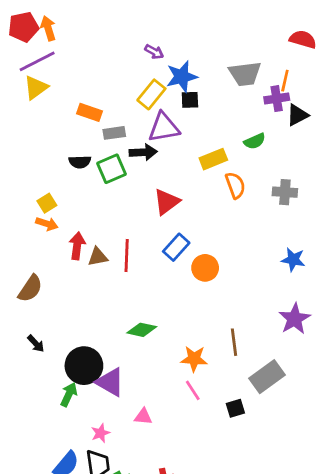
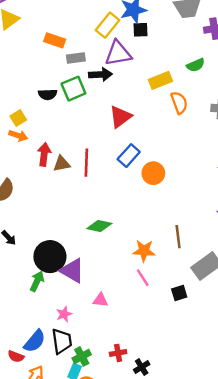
black semicircle: (80, 162) -> (48, 94), moved

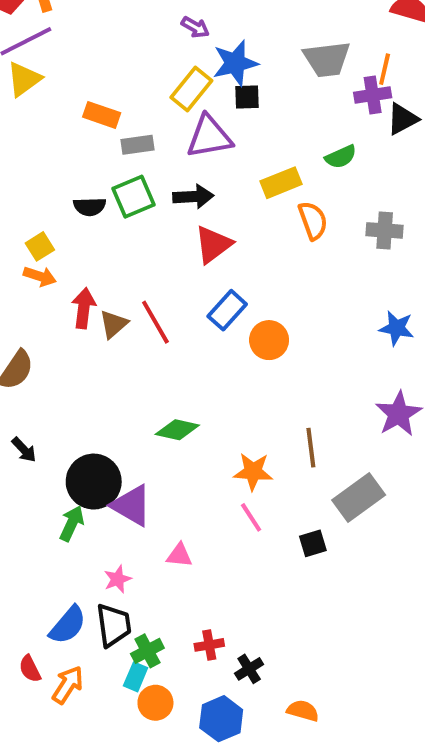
black arrow: (100, 74) -> (193, 197), moved
red line: (86, 163) -> (155, 322), turned -32
brown triangle: (62, 164) -> (114, 324), turned -30
red semicircle: (16, 356) -> (30, 669), moved, turned 42

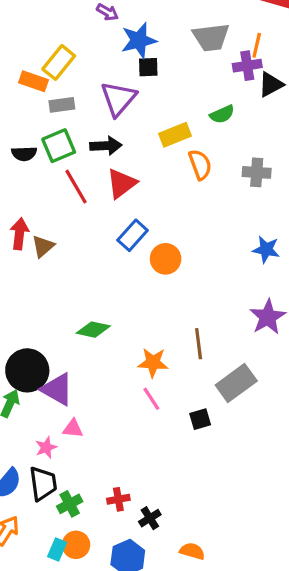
yellow rectangle: (191, 89) -> (59, 62), moved
purple triangle: (209, 137) -> (118, 99), turned -39
red line: (155, 322) -> (76, 187), moved
pink triangle: (179, 555) -> (73, 429), moved
cyan rectangle: (136, 677) -> (57, 550), moved

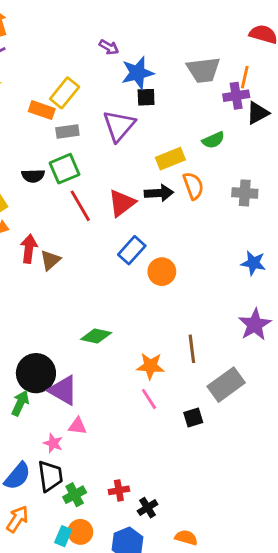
black arrow: (106, 146) -> (159, 193), moved
pink star: (46, 447) -> (53, 443), turned -30

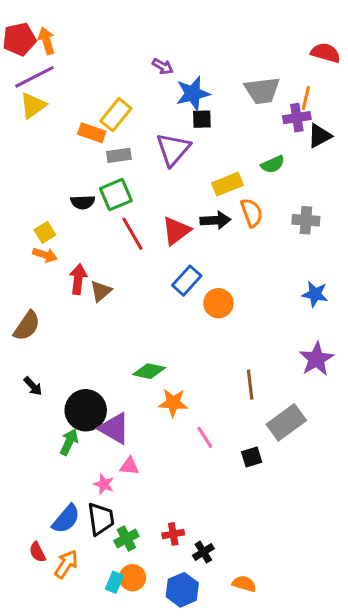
orange star: (150, 366) -> (173, 403), moved

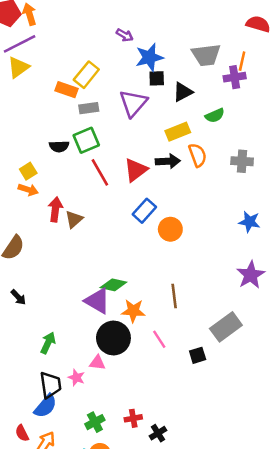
black triangle: (320, 136) -> (183, 92), moved
brown line: (250, 385) -> (174, 296), moved
black circle: (86, 410) -> (113, 338), moved
purple triangle: (114, 428) -> (97, 301), moved
black trapezoid: (101, 519) -> (50, 385), moved

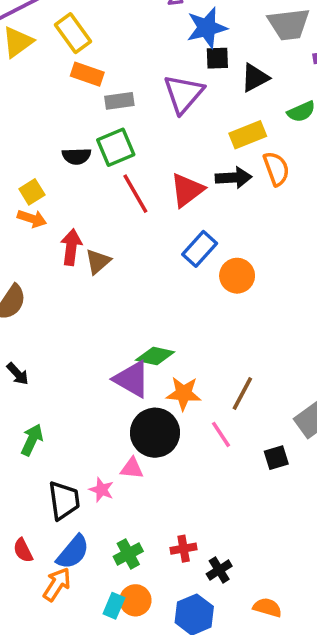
yellow rectangle: (86, 75) -> (73, 33), moved, turned -75
brown line: (174, 296) -> (242, 393), moved, turned 35
green arrow: (48, 343) -> (32, 440), moved
blue semicircle: (45, 406) -> (73, 552), moved
red semicircle: (22, 433) -> (23, 550), moved

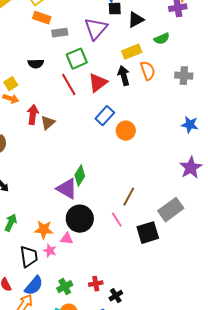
green square: (116, 147) -> (77, 59), moved
black arrow: (233, 178) -> (124, 76), turned -102
green diamond: (155, 356) -> (80, 176), turned -70
orange star: (184, 393) -> (44, 230), moved
black square: (276, 458) -> (148, 233), size x1.6

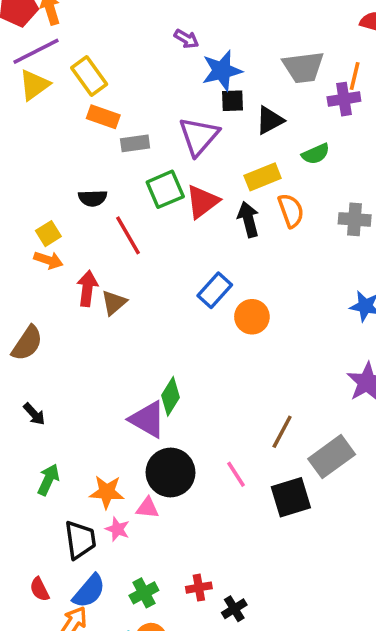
red triangle: (98, 83) -> (202, 202), moved
red line: (69, 85) -> (128, 235), moved
brown line: (129, 197) -> (282, 432), moved

